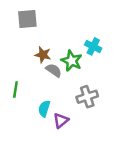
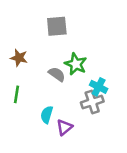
gray square: (27, 19) -> (57, 26), moved
cyan cross: (93, 46) -> (99, 87), moved
brown star: (43, 55) -> (19, 58), moved

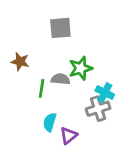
green star: (76, 64) -> (81, 68), turned 30
gray semicircle: (57, 74) -> (60, 79), turned -30
green line: (16, 94) -> (42, 88), moved

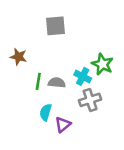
green star: (81, 68) -> (102, 64), moved, turned -30
gray semicircle: (60, 79) -> (57, 83), moved
cyan cross: (105, 93) -> (83, 76), moved

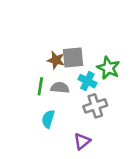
gray square: (55, 26) -> (73, 58), moved
brown star: (18, 57) -> (56, 60), moved
purple triangle: (63, 125) -> (82, 141), moved

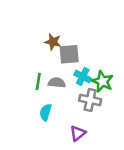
brown star: (56, 60) -> (53, 42), moved
green star: (108, 68) -> (102, 81), moved
gray cross: (95, 106) -> (90, 100), turned 30

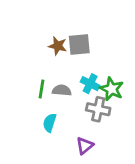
gray square: (69, 54) -> (79, 44), moved

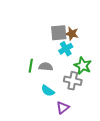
brown star: (58, 46) -> (72, 34), moved
cyan cross: (90, 84) -> (66, 49), moved, turned 32
cyan semicircle: (50, 123) -> (48, 91), moved, turned -72

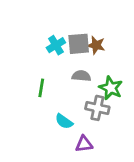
cyan cross: (66, 49) -> (56, 45), moved
gray semicircle: (46, 67) -> (81, 76), moved
purple triangle: (63, 108) -> (84, 144), turned 32

